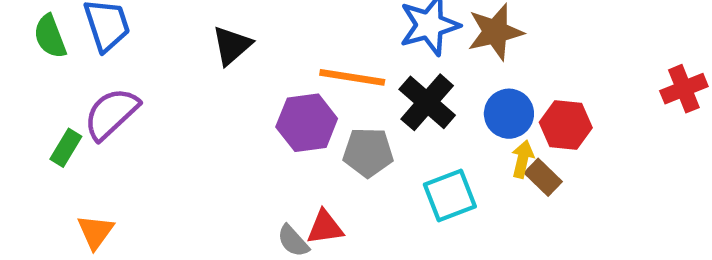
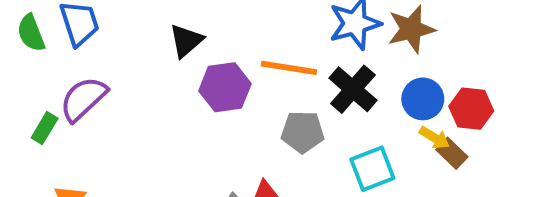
purple hexagon: (307, 123) -> (225, 87), moved
yellow arrow: (523, 159) -> (434, 138), turned 108

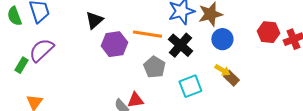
blue circle: (423, 99) -> (222, 39), moved
red hexagon: (471, 109) -> (268, 32), moved
gray pentagon: (303, 132) -> (154, 67), turned 30

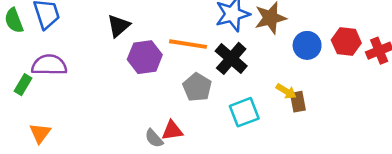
blue circle: (222, 39) -> (307, 45), moved
purple semicircle: (41, 50) -> (49, 65), turned 44
brown rectangle: (231, 78) -> (298, 102), turned 35

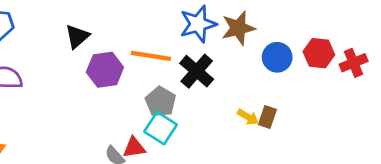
yellow arrow: (286, 91) -> (248, 117), moved
brown rectangle: (298, 102) -> (267, 117), turned 30
cyan square: (244, 112) -> (161, 128), moved, turned -36

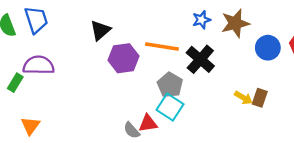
blue star: (198, 24) -> (201, 20), size x0.6

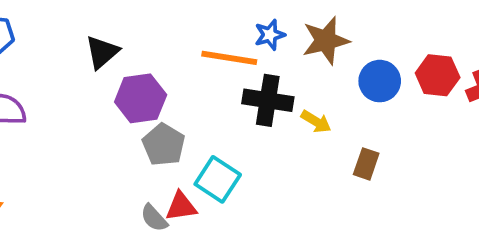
orange line: (162, 47) -> (229, 58), moved
black cross: (200, 59) -> (268, 100), turned -32
gray pentagon: (170, 85) -> (164, 145), moved
yellow arrow: (243, 98) -> (316, 122), moved

